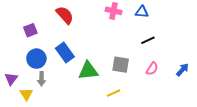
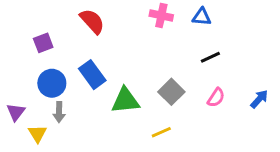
gray square: (121, 65) -> (171, 92), turned 36

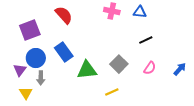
purple square: (43, 43) -> (30, 30), size x1.5
purple triangle: (16, 112) -> (20, 70), moved

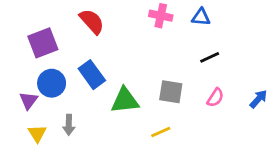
gray square: (119, 64) -> (171, 92), turned -36
gray arrow: (41, 78) -> (69, 125), moved

